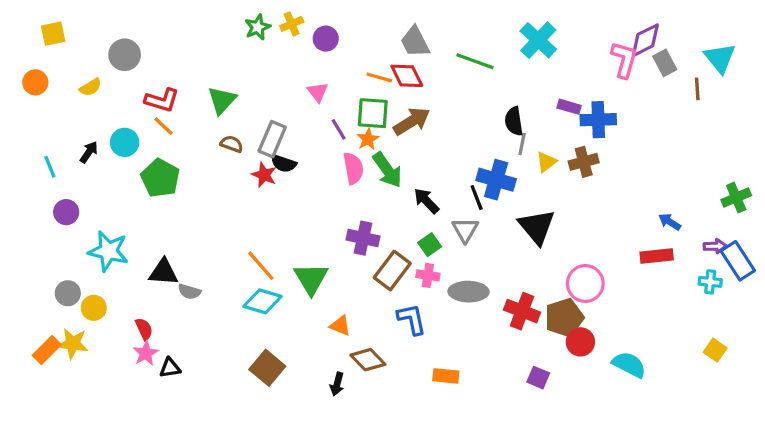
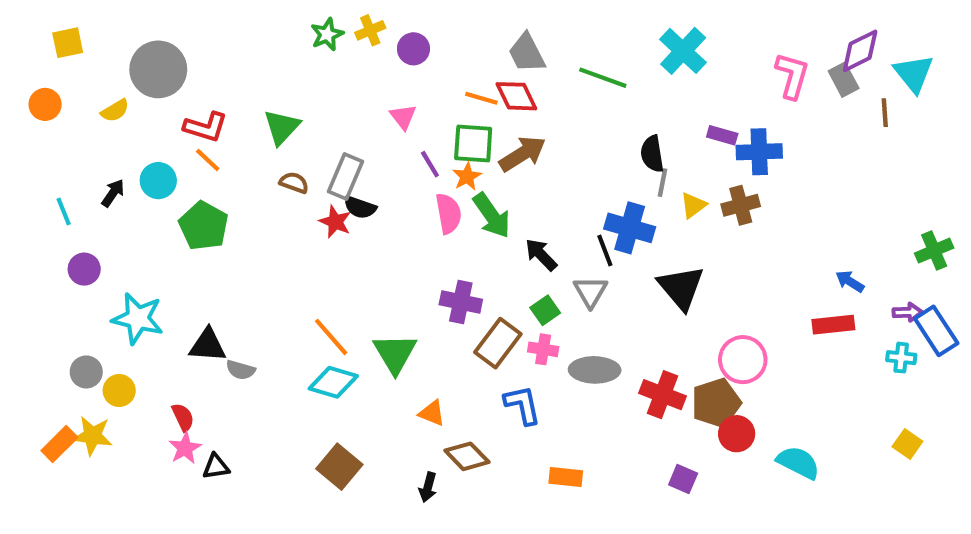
purple diamond: (645, 40) -> (860, 51), moved
gray circle: (125, 55) -> (158, 69), size x1.4

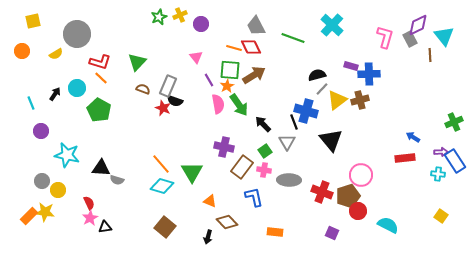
black semicircle: (652, 154) -> (317, 75), turned 84
gray line: (662, 183) -> (322, 89), turned 32
yellow triangle: (693, 205) -> (337, 100), size x1.5

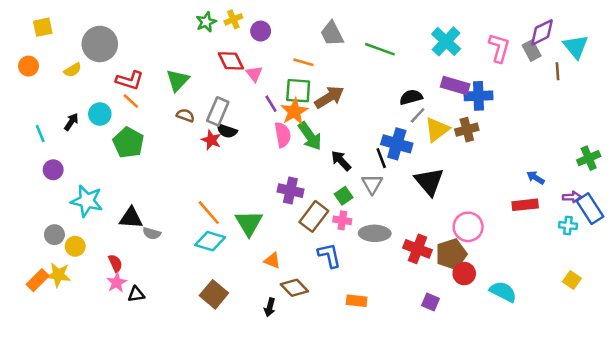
cyan cross: (332, 25) -> (446, 41), moved
red diamond: (251, 47) -> (231, 61), moved
purple rectangle: (351, 66) -> (455, 86), size x1.5
orange star: (227, 86) -> (294, 111), size x1.5

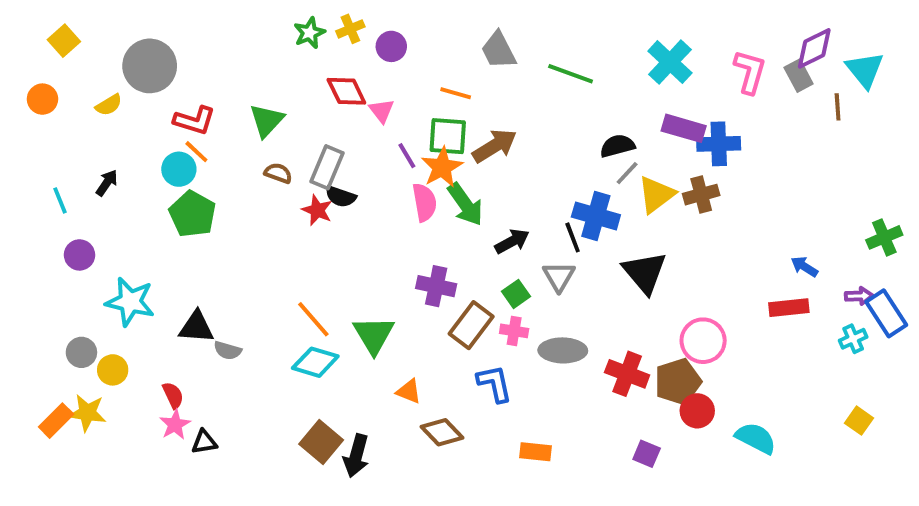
yellow square: (43, 27) -> (64, 41), turned -30
cyan circle: (100, 114) -> (179, 169), moved
black arrow: (341, 161) -> (512, 241), turned 105
cyan cross: (568, 226) -> (853, 339), turned -30
black arrow: (270, 307) -> (356, 456), moved, size x1.5

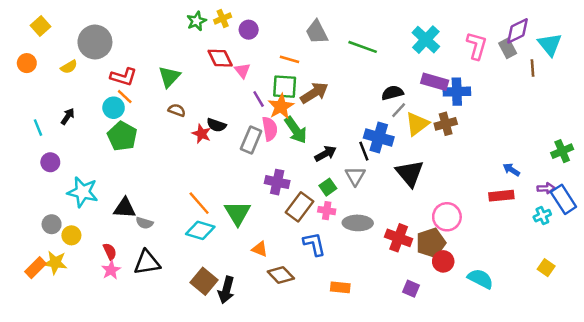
gray rectangle: (327, 167) -> (251, 140), moved
black triangle: (204, 442) -> (147, 263), moved, size x1.6

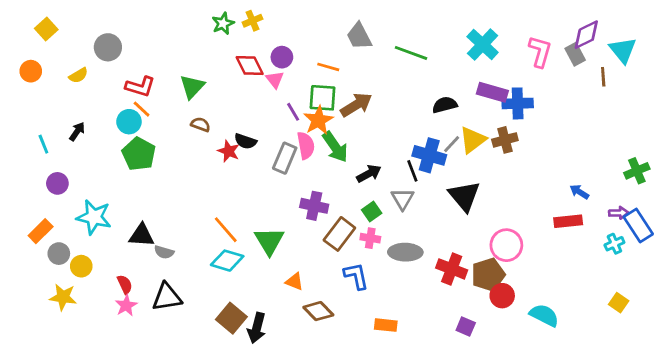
purple circle: (249, 30) -> (282, 57), moved
gray circle: (95, 42) -> (108, 47), size x0.7
gray line: (399, 110) -> (452, 144), moved
orange rectangle: (35, 268) -> (41, 231), moved

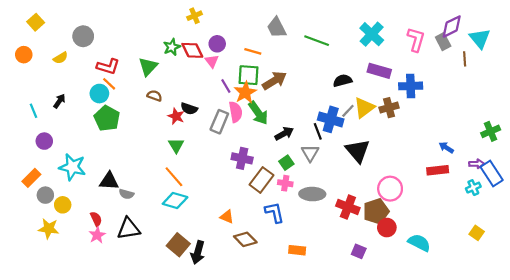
green star: (223, 23) -> (172, 47), moved
blue cross: (518, 103) -> (411, 86), moved
green triangle: (269, 241) -> (176, 145), moved, size x0.7

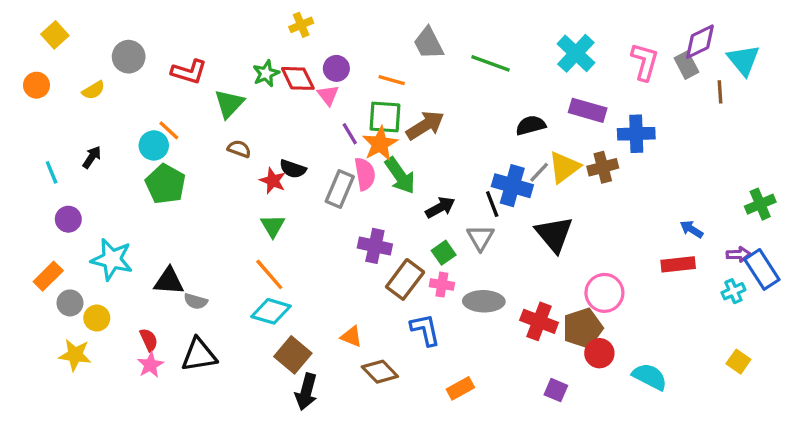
red L-shape: (108, 67) -> (189, 72), moved
brown square: (178, 245) -> (293, 355), moved
orange rectangle: (297, 250) -> (460, 388), turned -35

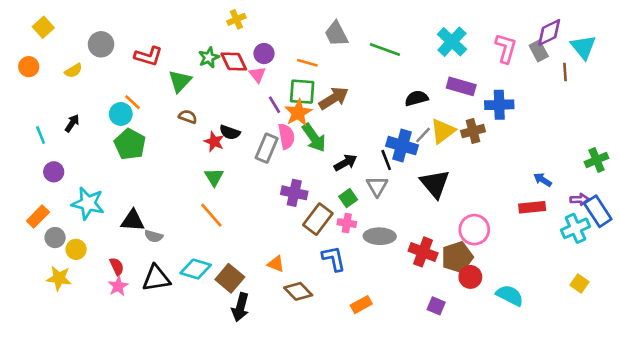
cyan cross: (733, 291) -> (575, 228), size x1.5
cyan diamond: (271, 311) -> (196, 269), moved

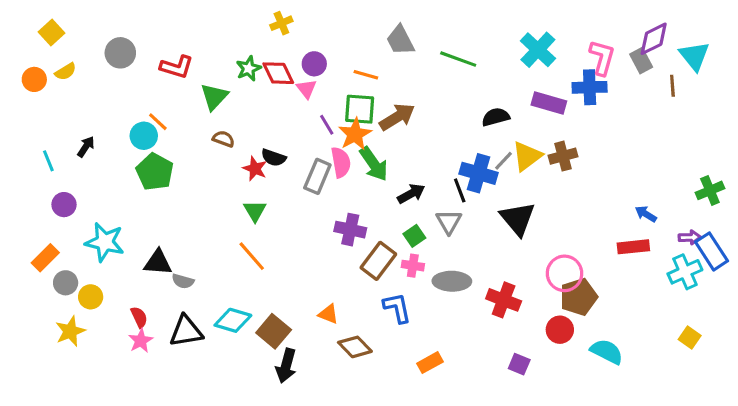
yellow semicircle: (73, 71) -> (66, 72), moved
blue cross: (499, 105) -> (590, 87), moved
brown pentagon: (457, 257) -> (579, 297), moved
yellow star: (59, 278) -> (70, 331), turned -30

